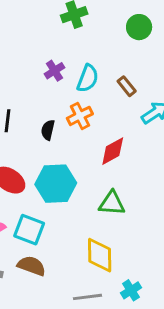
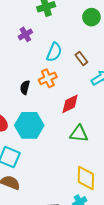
purple cross: (54, 71) -> (25, 34), moved
green triangle: (112, 203) -> (79, 134), moved
yellow diamond: (100, 255) -> (86, 178), moved

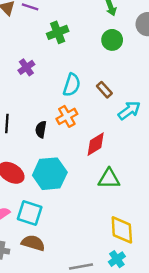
purple cross: (25, 34) -> (26, 67), moved

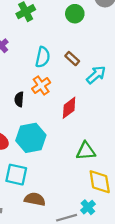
green triangle: (109, 179) -> (86, 151), moved
brown semicircle: (33, 243) -> (35, 199), moved
cyan cross: (117, 259) -> (88, 207), moved

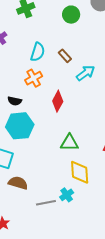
black semicircle: (19, 99) -> (15, 101), moved, turned -88
red diamond: (69, 108) -> (58, 101), turned -30

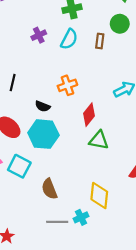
cyan semicircle: (38, 52) -> (69, 39), moved
brown rectangle: (65, 56) -> (100, 41), moved, turned 40
green triangle: (69, 143) -> (99, 140), moved
brown semicircle: (18, 183) -> (49, 189), moved, turned -138

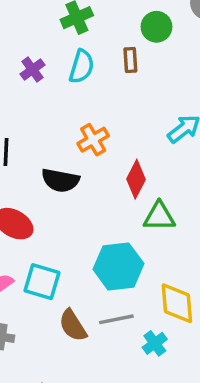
black semicircle: (43, 106) -> (60, 180), size x1.5
cyan hexagon: (43, 134) -> (118, 266), moved
brown semicircle: (49, 189) -> (73, 325), moved
gray line: (57, 222) -> (116, 319), moved

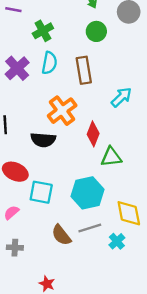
brown rectangle: (130, 60) -> (84, 70), moved, size x1.6
purple cross: (33, 70) -> (17, 68), size x1.5
orange cross: (93, 140) -> (62, 111), size x1.4
cyan square: (42, 282) -> (41, 192), moved

